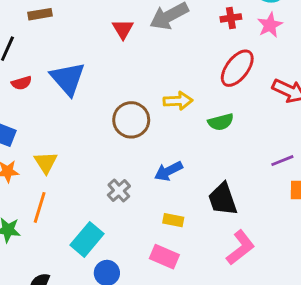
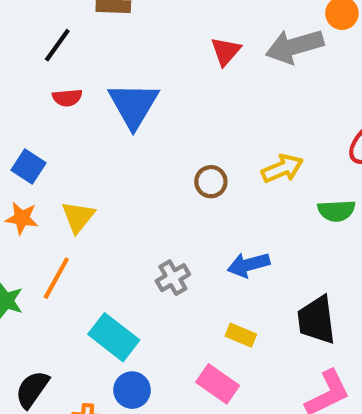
yellow arrow: (178, 101) -> (282, 168), turned -32
brown circle: (131, 120) -> (211, 182), size x0.6
cyan rectangle: (87, 239) -> (114, 337), turned 76

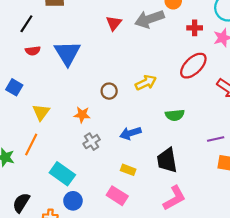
green semicircle: (336, 211) -> (175, 115), moved
orange star: (22, 218) -> (82, 115), moved

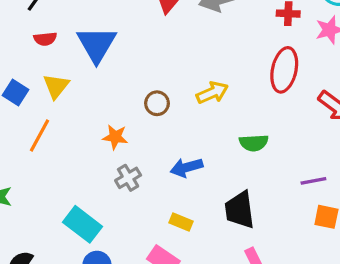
red ellipse: (193, 66) -> (284, 70), turned -36
yellow triangle: (41, 112) -> (56, 86), moved
orange line: (31, 145) -> (39, 135), moved

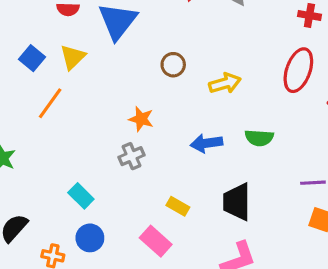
brown circle: (157, 103) -> (173, 65), moved
orange star: (115, 137) -> (141, 119), moved
blue arrow: (187, 167) -> (207, 143), moved
cyan rectangle: (83, 224) -> (81, 196), size x0.7

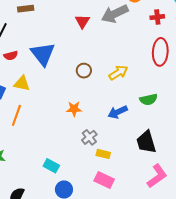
yellow triangle: (73, 57) -> (22, 84), turned -48
gray cross: (132, 156) -> (89, 137), moved
yellow rectangle: (178, 206) -> (103, 154), moved

